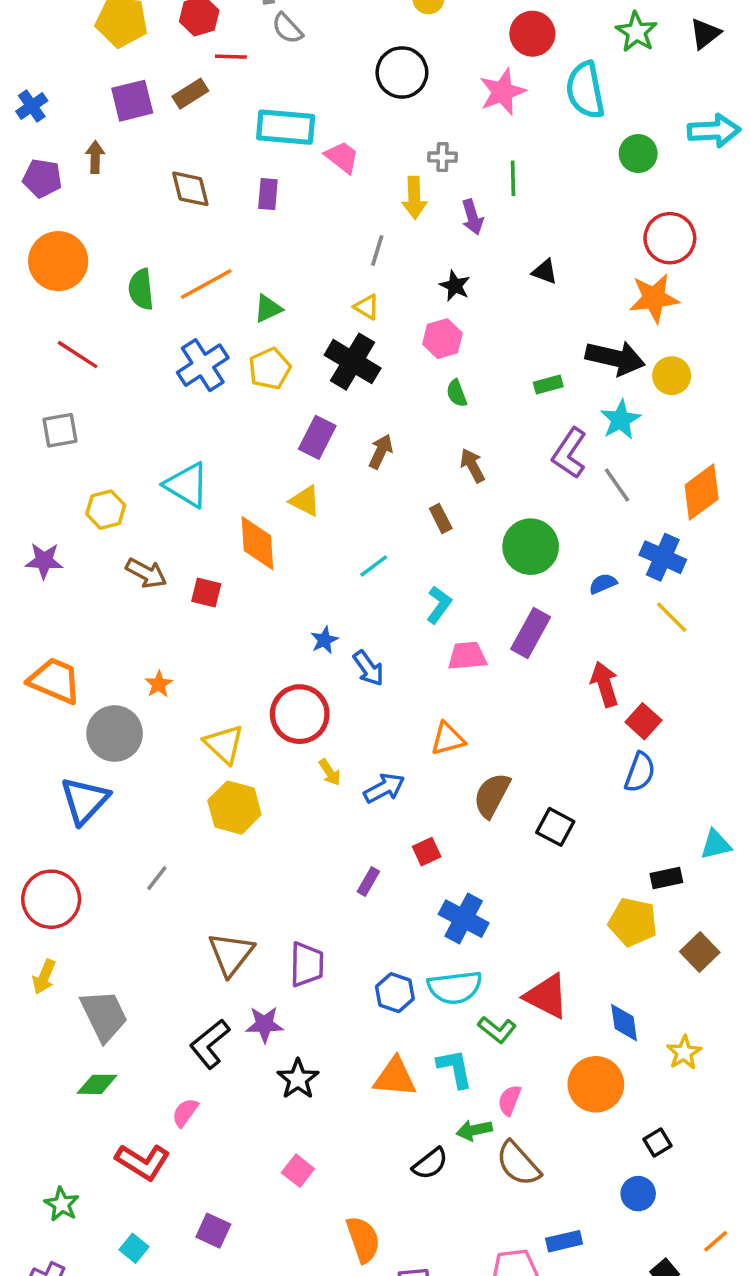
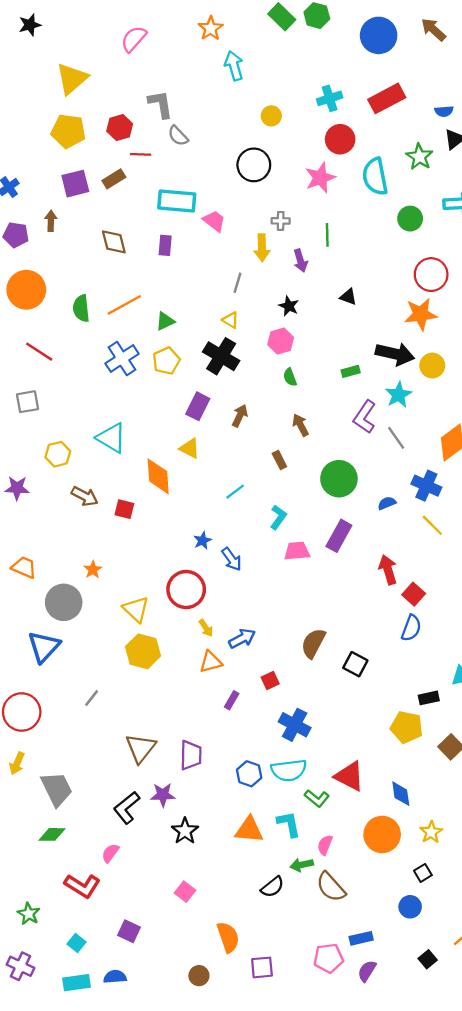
green star: (636, 32) -> (419, 157), moved
orange trapezoid: (55, 681) -> (24, 567), size x0.7
orange triangle: (448, 739) -> (211, 662), moved
yellow star: (684, 1053) -> (431, 832), moved

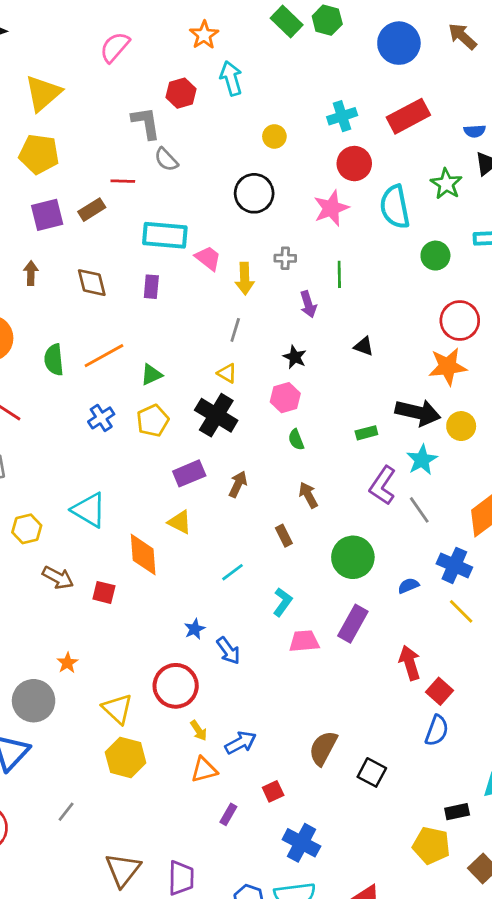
red hexagon: (120, 128) -> (181, 93), moved
brown arrow: (51, 221) -> (31, 273), moved
yellow arrow: (262, 248) -> (245, 279), moved
blue cross: (122, 359) -> (101, 418), size x0.7
purple rectangle: (198, 406) -> (189, 473), turned 40

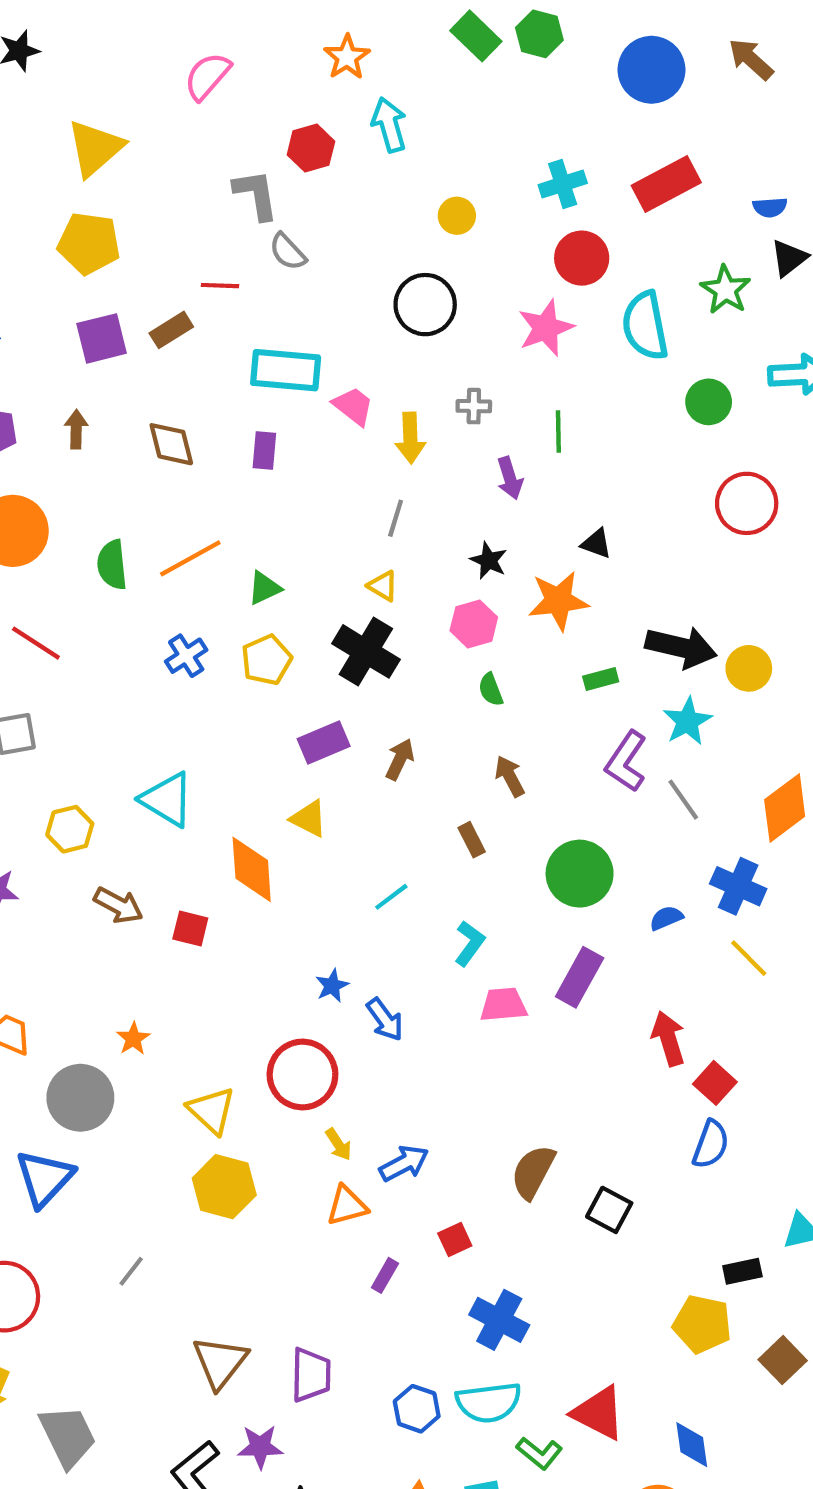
orange star: (448, 367) -> (558, 601), moved

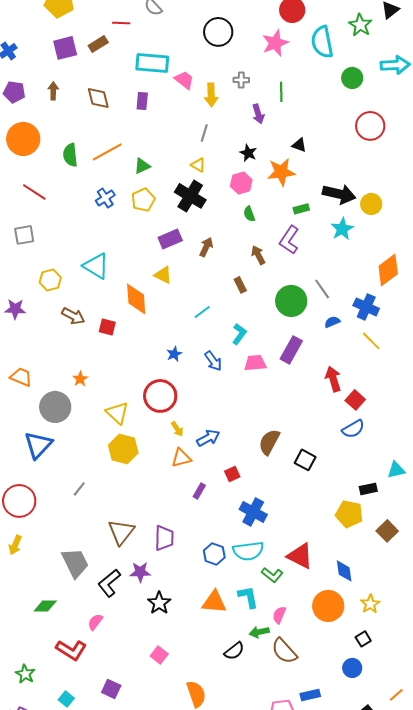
purple L-shape: (626, 761) -> (289, 240), moved
gray line: (683, 800) -> (322, 289), moved
blue arrow: (385, 1020) -> (213, 361), moved
blue semicircle: (711, 1144) -> (353, 429), turned 40
gray trapezoid: (68, 1436) -> (75, 563), moved

